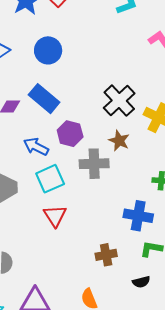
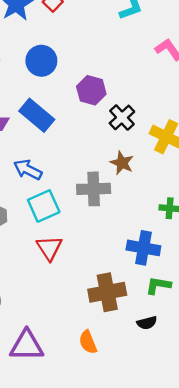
black cross: (119, 101) -> (122, 117), size x0.7
purple hexagon: (70, 134) -> (91, 90), moved
brown cross: (106, 255) -> (107, 292), size x1.5

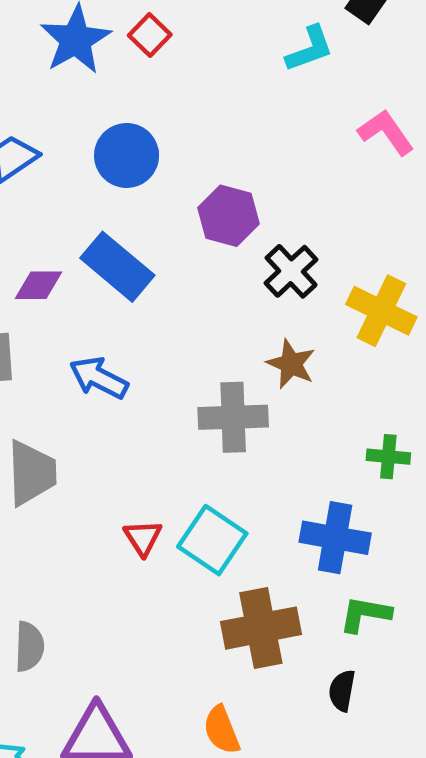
cyan square: (44, 206) -> (212, 540), moved, turned -32
red triangle: (49, 248) -> (143, 538), size x0.7
black semicircle: (147, 323) -> (342, 691), turned 114

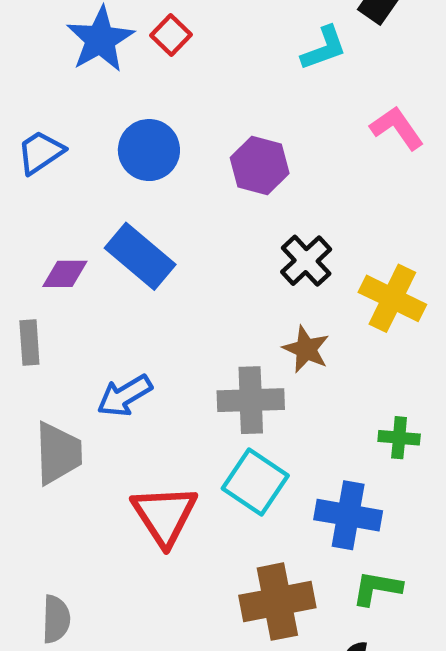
purple hexagon: (228, 216) -> (260, 166), moved
blue arrow: (99, 378) -> (125, 396), moved, turned -58
red triangle: (143, 538) -> (164, 515), size x1.8
cyan square: (212, 540) -> (255, 482), moved

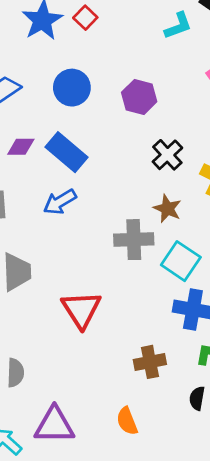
purple diamond: (65, 274) -> (21, 147), moved
blue arrow: (125, 396) -> (60, 202), moved
cyan square: (255, 482) -> (181, 261), moved
brown cross: (277, 602) -> (150, 362), size x0.7

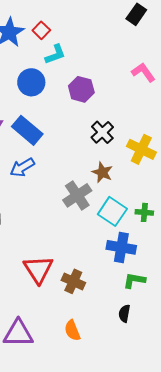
cyan L-shape: (178, 26) -> (55, 54), moved
gray cross: (134, 240) -> (77, 195), turned -32
red triangle: (81, 309) -> (38, 269), moved
brown cross: (150, 362) -> (73, 281), moved, turned 35

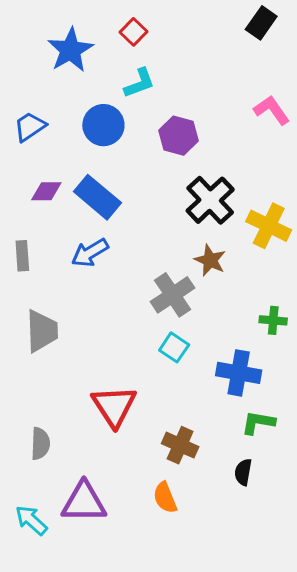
red square: (41, 30) -> (133, 32), moved
black cross: (102, 132) -> (210, 200), size x1.4
cyan square: (112, 211) -> (174, 347), moved, size x0.7
brown cross: (73, 281) -> (180, 445), moved

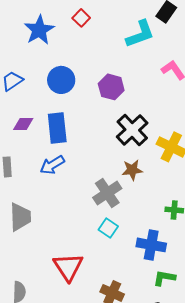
cyan L-shape: (140, 83) -> (140, 34), moved, size x1.4
blue rectangle: (97, 197) -> (57, 128), turned 44
brown star: (210, 260) -> (132, 170), turned -30

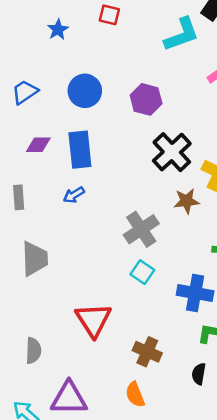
red square: (81, 18) -> (109, 15), turned -30
blue star: (39, 30) -> (58, 30), size x0.6
blue arrow: (52, 165) -> (74, 195), size x0.7
brown star: (132, 170) -> (187, 201), moved

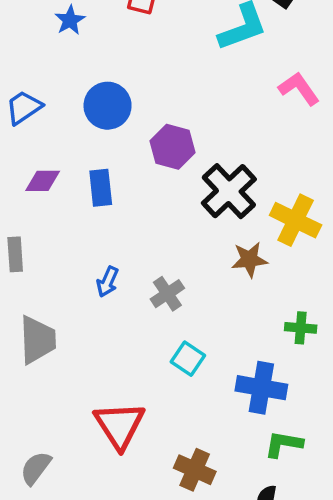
purple hexagon: (146, 99) -> (172, 147), moved
blue rectangle: (80, 150) -> (101, 188), size x0.7
blue arrow: (74, 195) -> (108, 282), moved, turned -35
gray cross: (141, 229) -> (167, 294), moved, size x0.7
gray semicircle: (33, 351) -> (36, 468), turned -145

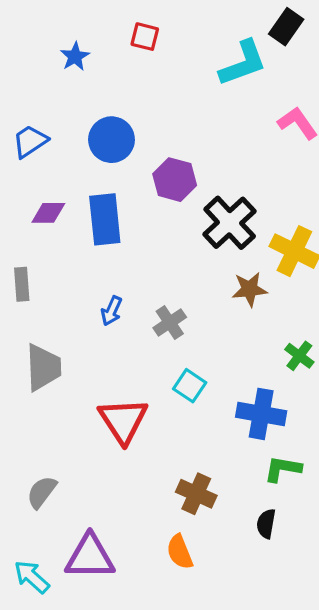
blue rectangle: (101, 188) -> (105, 219), size x1.4
green cross: (301, 328) -> (299, 356), turned 32
red triangle: (119, 425) -> (123, 421), moved

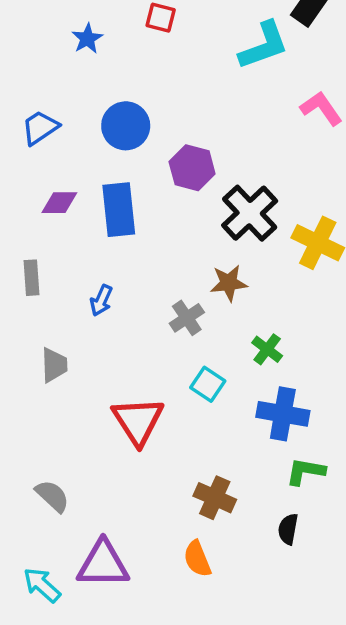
brown star: (249, 289) -> (229, 283), moved
blue arrow: (112, 311) -> (101, 300), moved
green cross: (299, 356) -> (267, 349), moved
gray trapezoid: (43, 367) -> (54, 365), size x0.7
gray semicircle: (42, 492) -> (52, 496), turned 96

